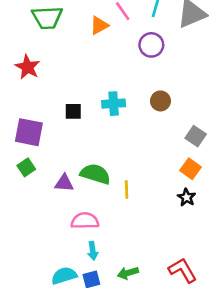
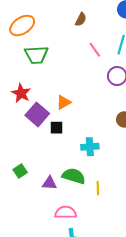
orange triangle: (99, 25) -> (64, 102), moved
cyan cross: (114, 104) -> (90, 147), moved
purple square: (29, 132) -> (37, 114), moved, turned 30

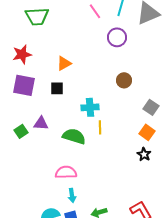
red star: (21, 93) -> (22, 54), turned 30
purple square: (37, 114) -> (24, 85), moved, turned -30
purple triangle: (49, 183) -> (41, 123), moved
yellow line: (98, 188) -> (100, 127), moved

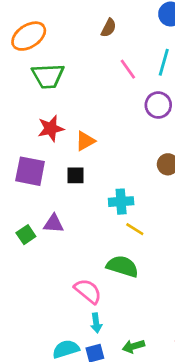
red star: (22, 54) -> (51, 128), moved
yellow line: (100, 127) -> (135, 229), turned -56
green semicircle: (74, 136) -> (122, 266), moved
pink semicircle: (66, 172) -> (88, 291), turned 40

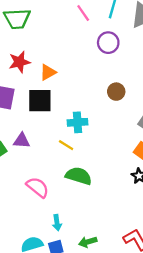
black square: (76, 175) -> (40, 101), size x1.6
yellow line: (135, 229) -> (66, 145), moved
pink semicircle: (88, 291) -> (38, 187), moved

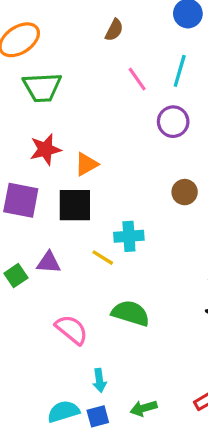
yellow line: (66, 145) -> (103, 258), moved

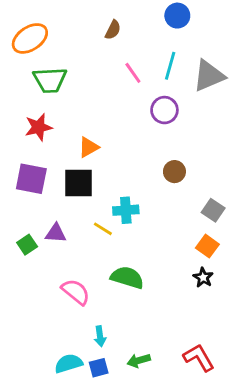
red star: (45, 149) -> (38, 127), moved

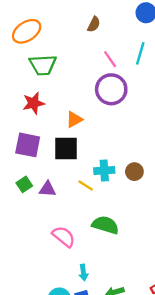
purple circle: (164, 110) -> (111, 89), moved, size x1.4
brown circle: (174, 172) -> (134, 172), moved
green square: (27, 245) -> (24, 184), moved

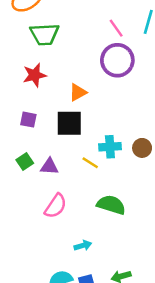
purple square: (28, 145) -> (28, 120), size x0.6
pink semicircle: (64, 237) -> (56, 206), moved, turned 85
cyan arrow: (83, 272) -> (83, 246), moved, turned -98

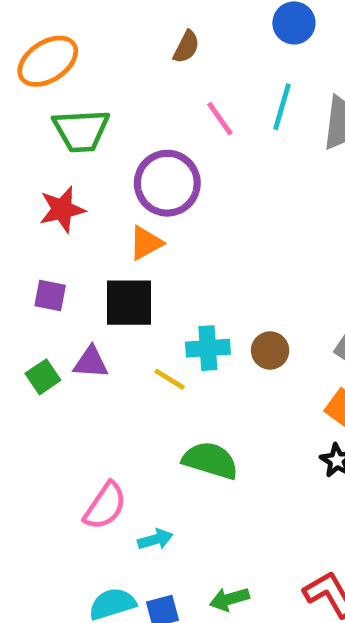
purple circle: (117, 60) -> (167, 183), moved
purple triangle: (49, 166) -> (91, 362), moved
pink semicircle: (56, 206) -> (105, 506), moved

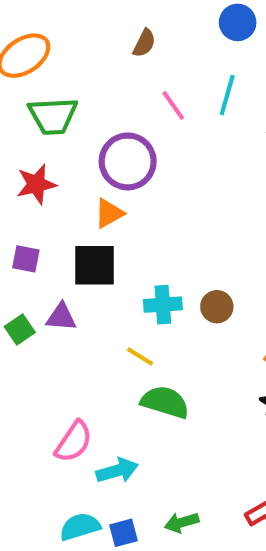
yellow line: (170, 379) -> (140, 356), moved
cyan arrow: (155, 539) -> (117, 471), size x1.4

